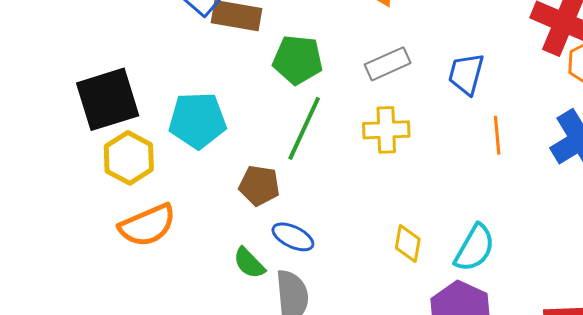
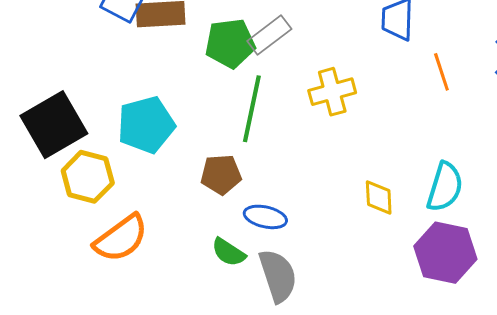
gray rectangle: (388, 64) -> (269, 35), moved

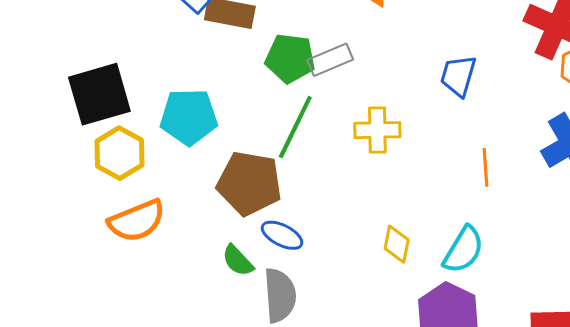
orange line: (441, 72) -> (486, 167), moved
brown pentagon: (221, 174) -> (249, 183), size x1.6

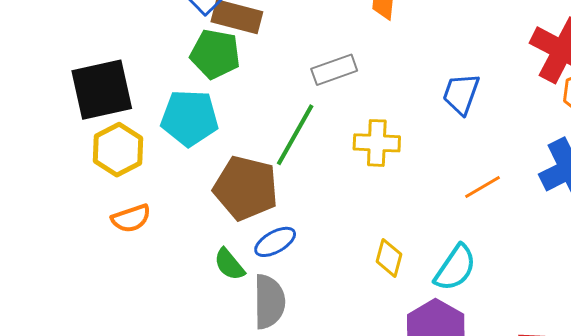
green pentagon: (290, 58) -> (215, 54), moved
orange line: (486, 167) -> (482, 187), turned 60
orange semicircle: (137, 221) -> (131, 218), size x0.7
blue ellipse: (282, 235) -> (275, 242), turned -60

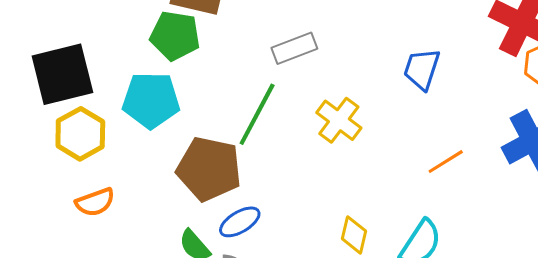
yellow cross: (377, 143) -> (339, 120), turned 36

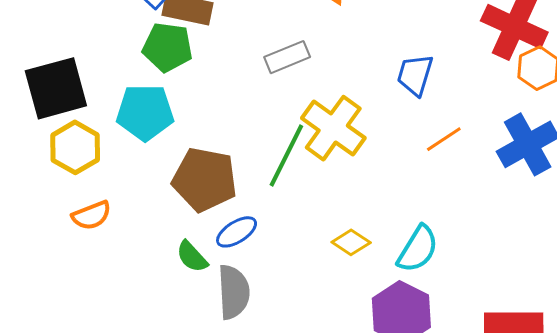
green line: (257, 114) -> (286, 156), moved
yellow cross: (339, 120) -> (333, 128), size x1.4
orange line: (446, 162) -> (444, 139), moved
yellow diamond: (354, 235) -> (351, 242), turned -69

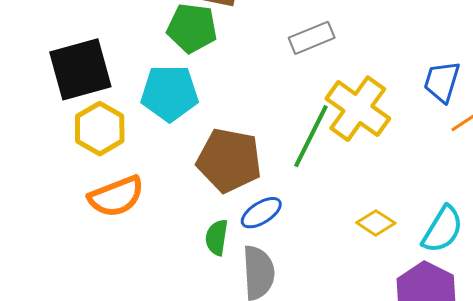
blue trapezoid: (415, 75) -> (442, 82), moved
orange semicircle: (91, 215) -> (116, 196), size x1.4
green semicircle: (192, 257) -> (217, 237), turned 51

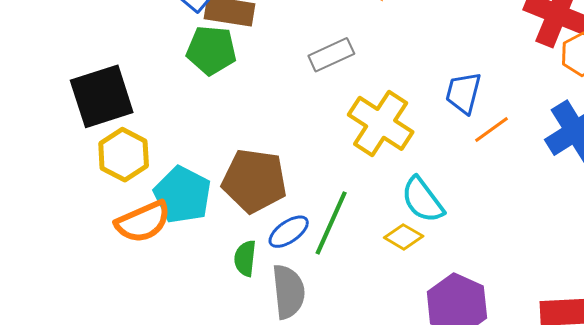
cyan pentagon: (169, 93) -> (182, 195), moved, turned 30
green line: (311, 136) -> (331, 223), moved
cyan semicircle: (442, 229) -> (423, 200), moved, turned 114

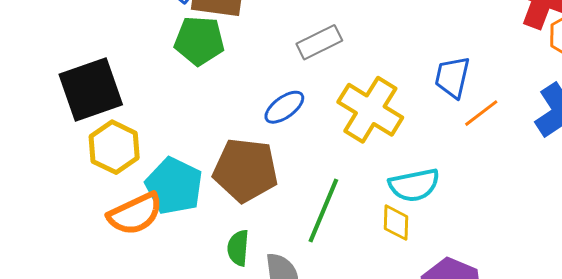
cyan semicircle: (423, 200) -> (414, 185), turned -63
blue ellipse: (289, 232) -> (284, 107), moved
yellow diamond: (404, 237) -> (396, 223), turned 63

